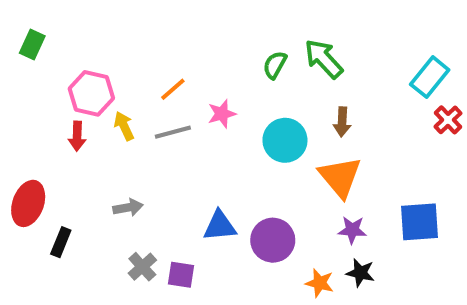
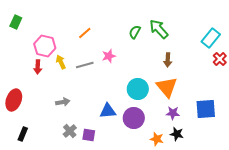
orange line: (173, 89) -> (85, 33), moved
cyan circle: (285, 140) -> (138, 89), moved
black rectangle: (61, 242) -> (23, 134), moved

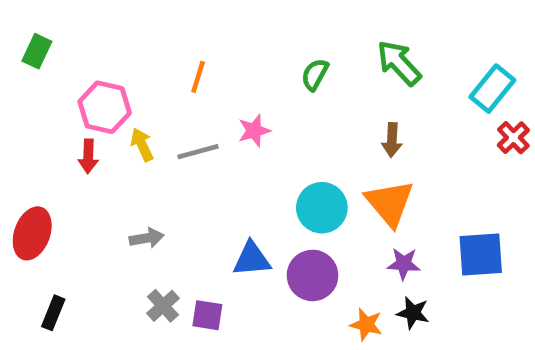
green arrow: (159, 29) -> (399, 63), moved
orange line: (85, 33) -> (198, 77), turned -32

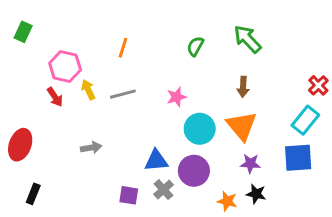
cyan rectangle: (492, 89) -> (305, 120), moved
pink star: (254, 131) -> (177, 97), moved
red arrow: (88, 156) -> (55, 97), turned -36
gray cross: (163, 306) -> (163, 190), moved

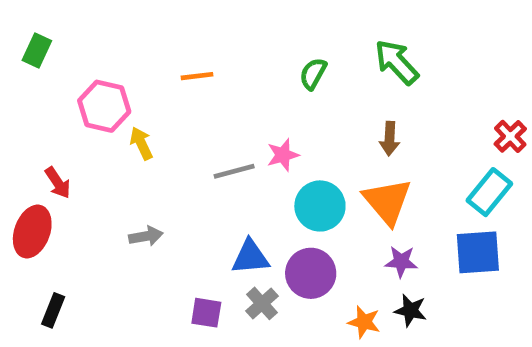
orange line: (123, 48) -> (197, 76), turned 66
gray line: (123, 94) -> (234, 171), moved
red arrow: (55, 97) -> (58, 183), moved

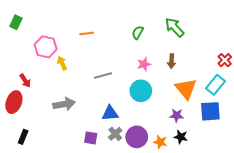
pink star: (283, 155) -> (144, 64), moved
orange triangle: (387, 201) -> (186, 89), moved
gray arrow: (146, 236) -> (64, 104), size x1.5
purple circle: (311, 273) -> (137, 137), moved

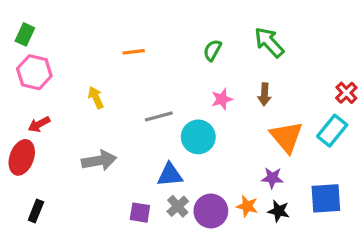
pink hexagon: (46, 47) -> (34, 72), moved
red arrow: (25, 81) -> (39, 124), turned 96
cyan circle: (141, 91) -> (198, 137), moved
blue square: (210, 111) -> (326, 198), moved
orange star: (160, 142) -> (247, 206), moved

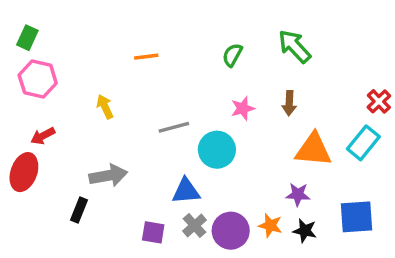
orange triangle: (287, 137) -> (313, 150), turned -45
black rectangle: (36, 211) -> (79, 210), moved

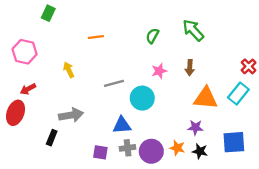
green rectangle: (27, 38) -> (48, 13), moved
gray cross: (195, 225) -> (128, 148), turned 35

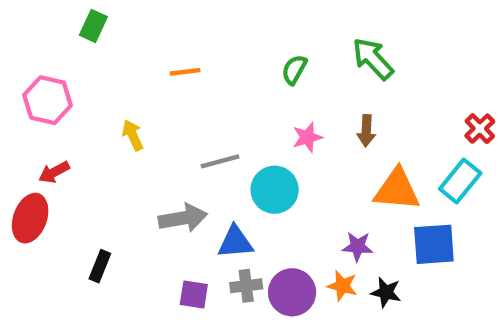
gray arrow: (71, 115) -> (183, 218), moved
purple star: (195, 127) -> (358, 246), moved
blue square: (234, 142) -> (434, 244), moved

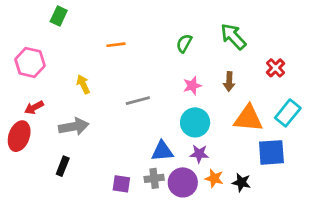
red cross: (480, 129) -> (276, 68), moved
cyan circle: (275, 190) -> (195, 122), moved
gray arrow: (183, 218) -> (74, 127), moved
blue triangle: (235, 242) -> (162, 151), moved
purple star: (358, 246) -> (199, 154), moved

